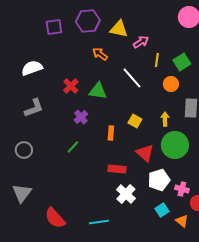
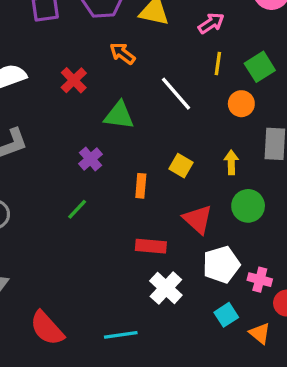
pink arrow: (141, 42) -> (211, 23), moved
red cross: (71, 86) -> (74, 80), moved
green circle: (175, 145) -> (248, 206), size x0.7

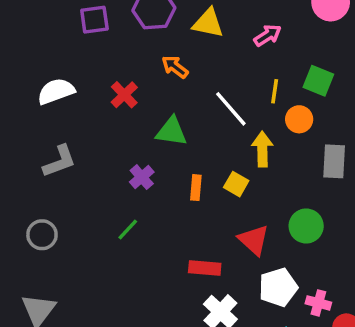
yellow line: (218, 63) -> (275, 91), moved
green square: (260, 67) -> (318, 81), turned -36
yellow arrow: (231, 162) -> (262, 149), moved, size x1.4
orange rectangle: (141, 186) -> (196, 188), moved

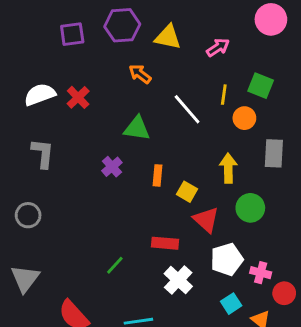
red cross: (124, 95) -> (78, 97), moved
yellow arrow: (262, 149) -> (228, 168), moved
gray L-shape: (59, 161) -> (43, 153), turned -64
yellow square: (236, 184) -> (187, 192), moved
green line: (128, 229) -> (115, 265), moved

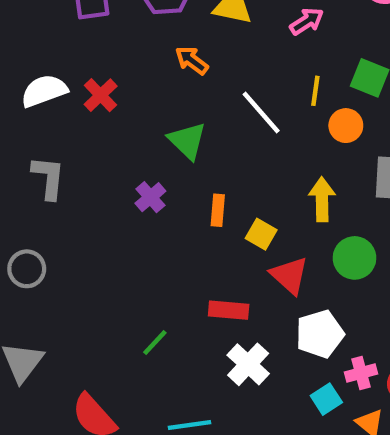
green triangle: (137, 128) -> (187, 141), turned 36
pink cross: (261, 273) -> (361, 373), moved, turned -30

